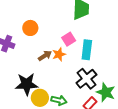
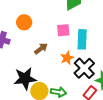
pink square: (69, 39) -> (63, 30), turned 32
orange star: (59, 54) -> (67, 58), moved

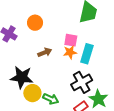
orange star: (67, 58) -> (70, 52), moved

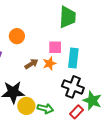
orange star: (70, 52) -> (49, 63), moved
black cross: (82, 82) -> (73, 87), turned -30

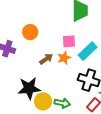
cyan rectangle: (73, 58) -> (88, 51), turned 42

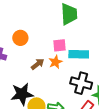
cyan rectangle: (88, 51) -> (79, 54), turned 48

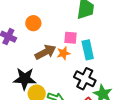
cyan rectangle: (79, 54) -> (88, 50), turned 66
brown arrow: (38, 64) -> (45, 52), size x1.5

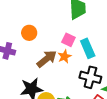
pink square: (70, 38) -> (68, 40), turned 32

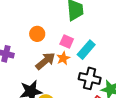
orange circle: (29, 33) -> (37, 34), moved
cyan rectangle: (88, 48) -> (86, 50), turned 66

